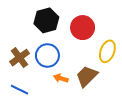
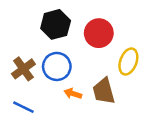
brown trapezoid: (87, 76) -> (104, 91), turned -60

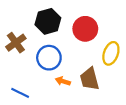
brown cross: (23, 69) -> (16, 43), moved

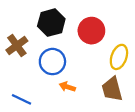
brown trapezoid: (90, 79) -> (112, 89), moved

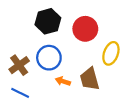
brown cross: (17, 45) -> (19, 65), moved
brown trapezoid: (112, 89) -> (90, 79), moved

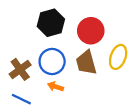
brown trapezoid: (90, 79) -> (86, 63), moved
orange arrow: (63, 81) -> (55, 87), moved

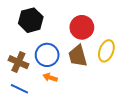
black hexagon: (51, 23) -> (31, 20), moved
brown cross: (20, 69) -> (18, 62), turned -30

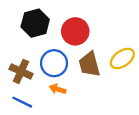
red circle: (82, 27) -> (75, 31), moved
yellow ellipse: (106, 51) -> (122, 58), turned 35

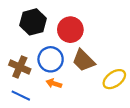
yellow ellipse: (122, 58) -> (114, 79), moved
brown trapezoid: (89, 64) -> (84, 60), turned -30

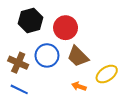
orange arrow: (54, 84) -> (79, 86), moved

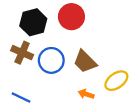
red circle: (66, 28) -> (71, 17), moved
brown cross: (18, 63) -> (22, 53), moved

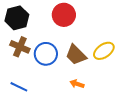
black hexagon: (33, 22) -> (17, 18), moved
yellow ellipse: (116, 81) -> (104, 51), moved

